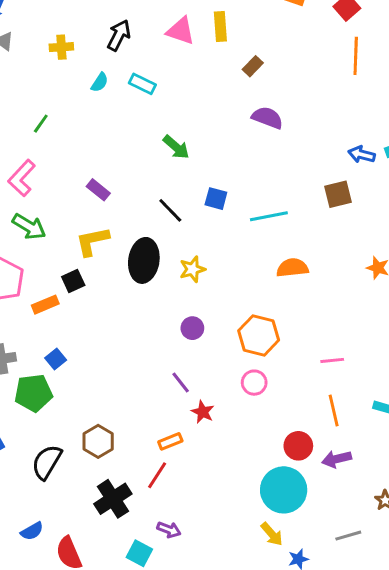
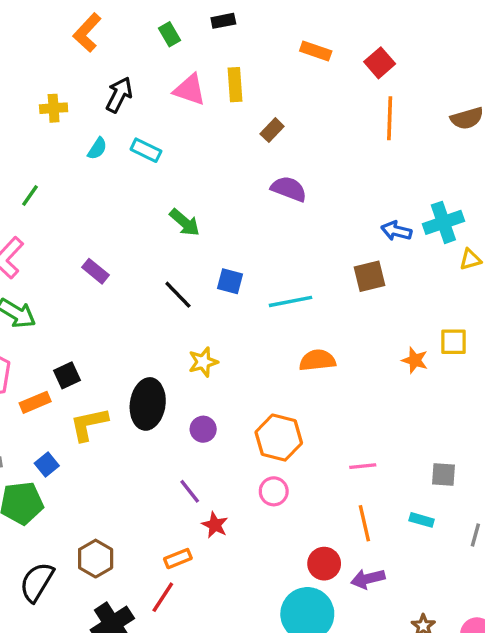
yellow L-shape: (92, 241) -> (89, 424), moved
black ellipse: (144, 260) -> (148, 404), moved

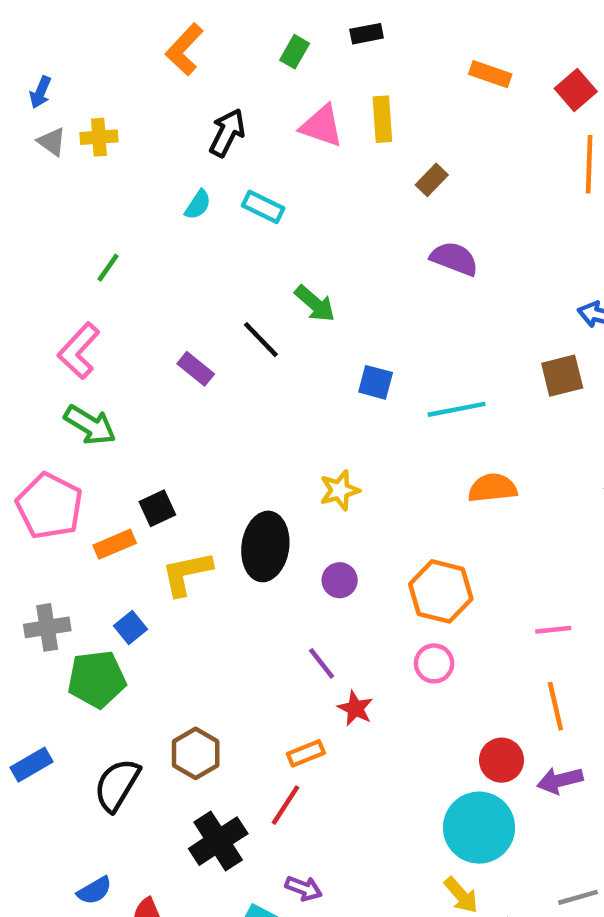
green rectangle: (170, 34) -> (295, 52), turned 60
yellow cross: (54, 108) -> (99, 137), moved
black line: (178, 295) -> (261, 340), moved

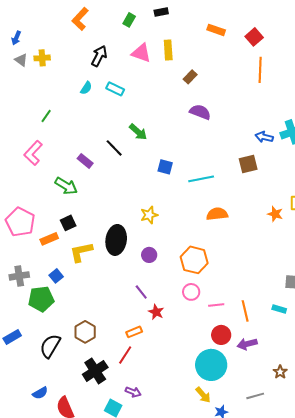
green arrow: (90, 425) -> (66, 186), moved
pink line: (553, 630) -> (216, 305), moved

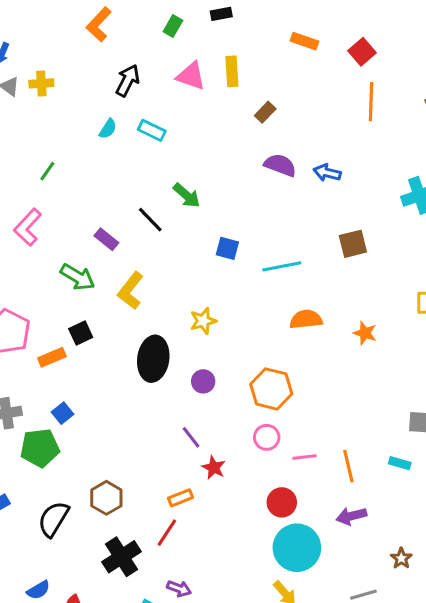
blue arrow: (264, 137) -> (327, 173), moved
orange star: (275, 214) -> (365, 333), moved
yellow L-shape: (81, 252) -> (131, 291), moved, turned -40
red circle: (221, 335) -> (282, 502), moved

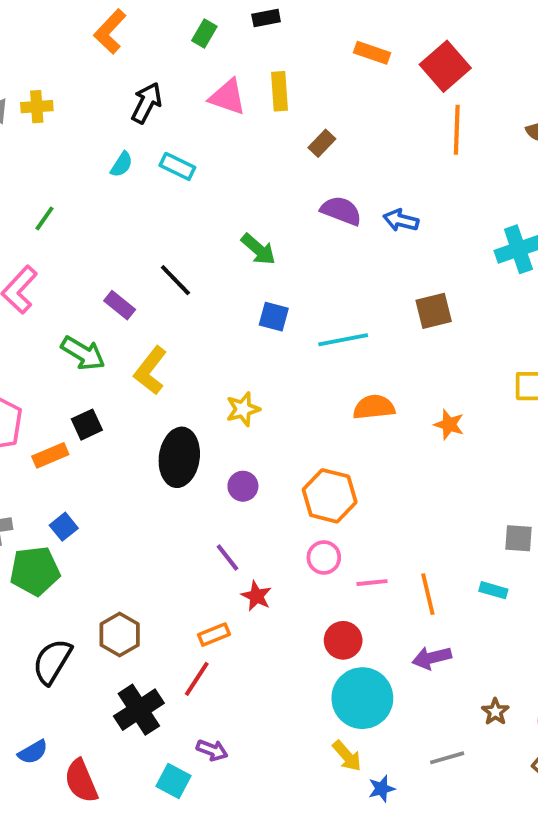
red square: (362, 52) -> (445, 66), size x1.4
green arrow: (187, 195) -> (258, 249), moved

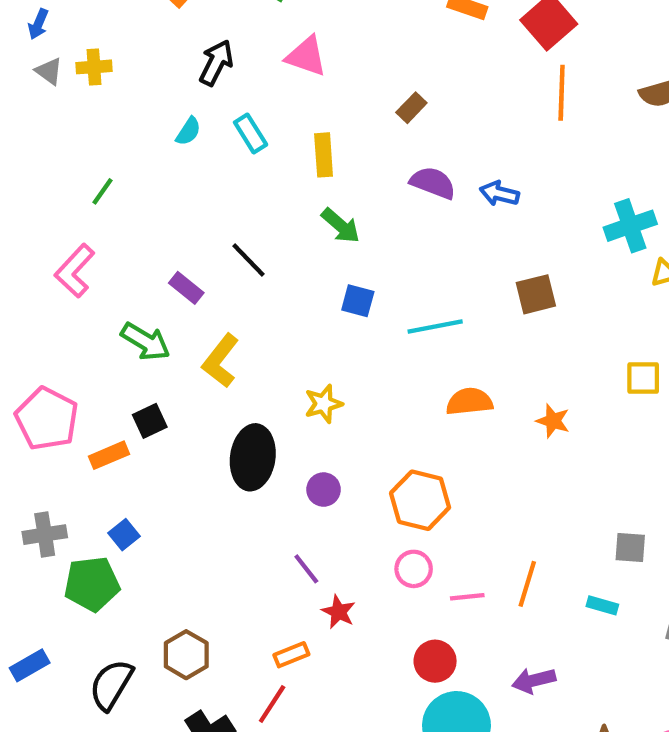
yellow rectangle: (280, 91) -> (324, 155), moved
cyan rectangle: (177, 166) -> (251, 133), turned 32
orange line: (428, 594) -> (527, 584), moved, turned 30

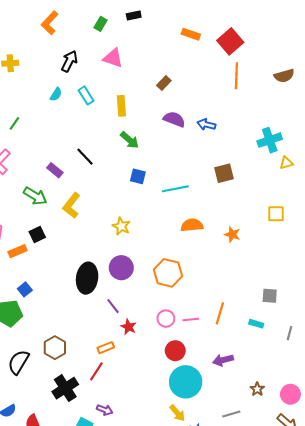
yellow star: (324, 404) -> (121, 226), turned -30
black ellipse: (253, 457) -> (87, 278), moved
purple circle: (324, 490) -> (121, 268), size x1.5
pink circle: (414, 569) -> (166, 319), moved

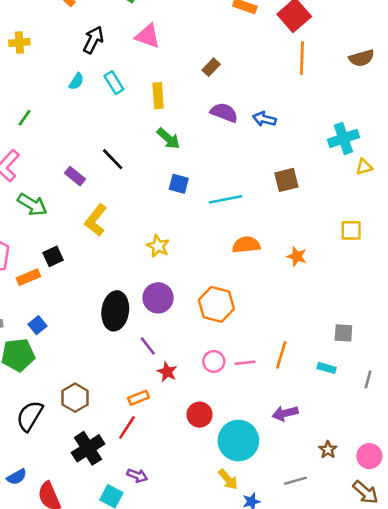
green arrow: (35, 196) -> (32, 205), moved
red circle: (175, 351) -> (200, 415), moved

